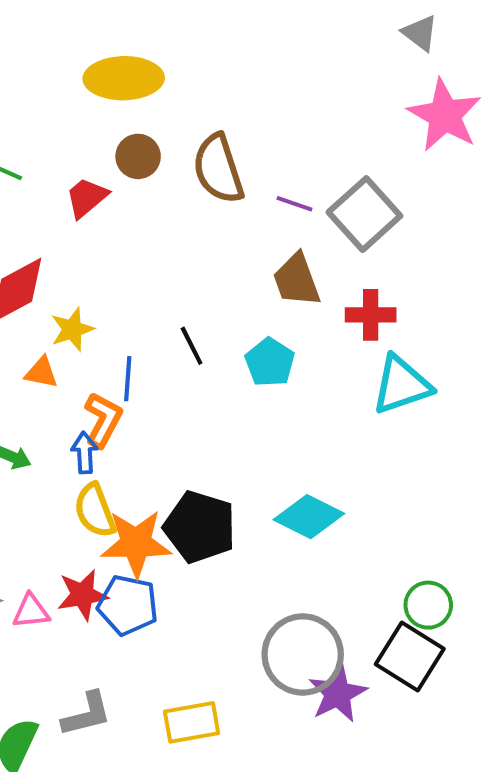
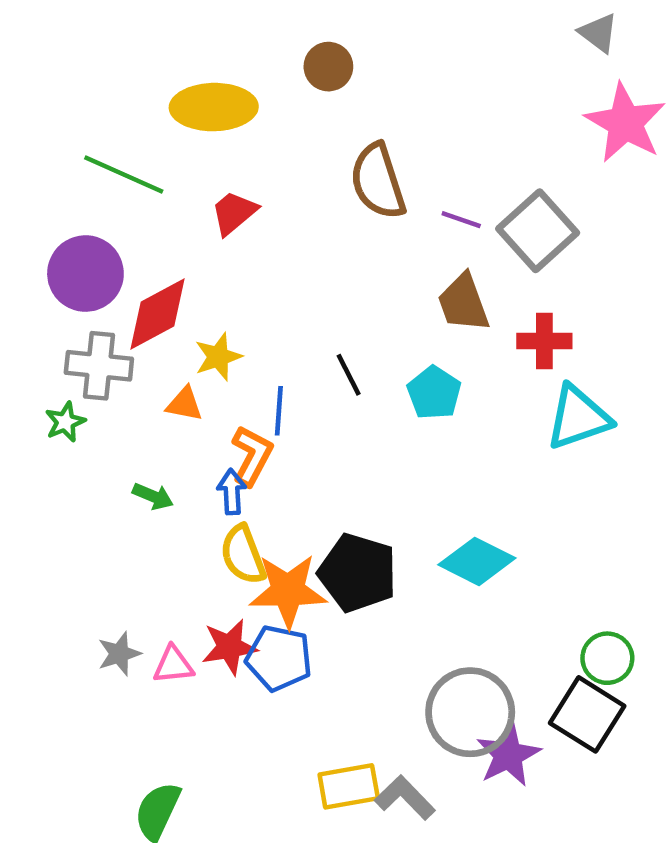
yellow ellipse: (124, 78) -> (214, 107), moved
brown circle: (138, 156) -> (328, 67), moved
gray L-shape: (87, 714) -> (405, 798), moved, turned -120

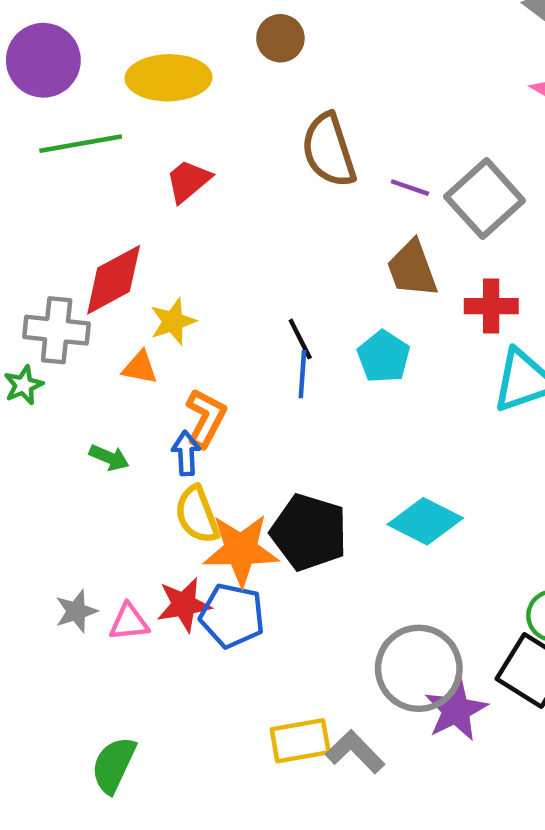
green line: (124, 175) -> (81, 144), turned -34
purple circle: (85, 274) -> (43, 60), moved
blue line: (279, 411) -> (302, 374), moved

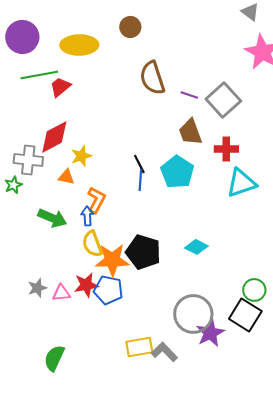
red trapezoid: (188, 181) -> (60, 87), moved
cyan pentagon: (384, 357) -> (177, 172), size x1.4
green arrow: (109, 458) -> (52, 218), size x1.6
cyan diamond: (425, 521) -> (196, 247), size x0.7

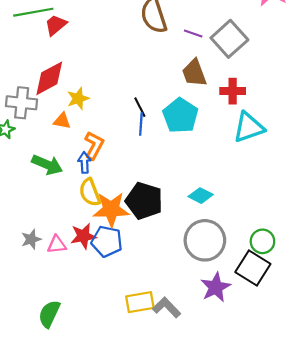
gray circle: (193, 314) -> (205, 240), moved

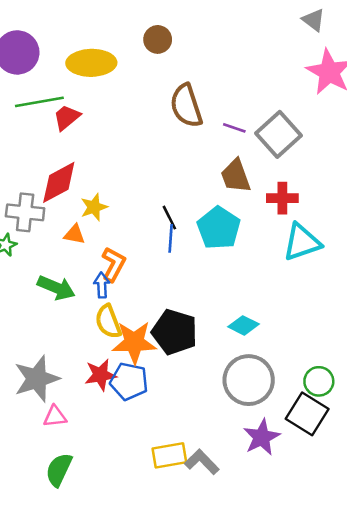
gray star: (31, 239) -> (37, 379), size x1.8
pink triangle: (57, 245) -> (55, 416), moved

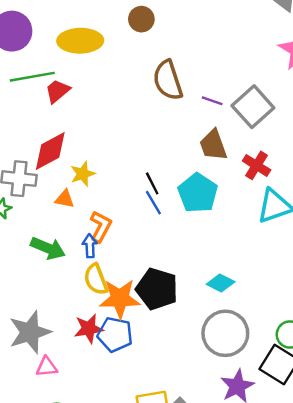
red cross: (282, 198) -> (257, 165), turned 32
blue line: (171, 238) -> (153, 203), turned -35

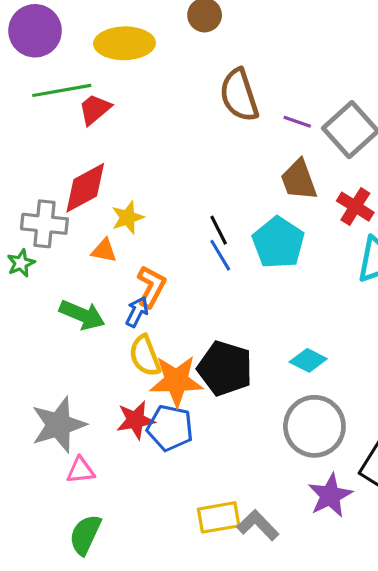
blue arrow: (90, 246) -> (137, 312), turned 30

